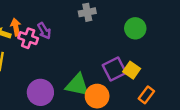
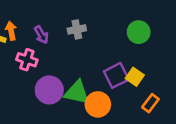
gray cross: (87, 12) -> (77, 29), moved
pink cross: (28, 38) -> (27, 60), moved
purple circle: (40, 92) -> (49, 90), moved

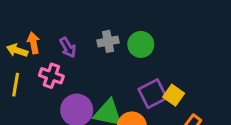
green circle: (139, 32) -> (141, 44), moved

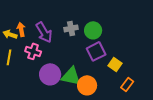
purple arrow: (68, 47) -> (44, 32), size x1.5
purple square: (153, 94) -> (96, 51), moved

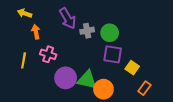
purple arrow: (44, 32) -> (68, 18), moved
yellow arrow: (10, 34) -> (25, 13), moved
purple square: (96, 51) -> (113, 54), turned 36

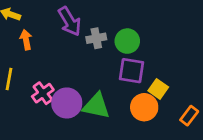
pink cross: (48, 54) -> (43, 93), moved, turned 35
orange rectangle: (144, 88) -> (189, 116), moved
orange circle: (103, 89) -> (144, 107), moved

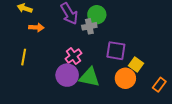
orange arrow: (26, 40) -> (36, 27), turned 104
green circle: (127, 41) -> (97, 15), moved
pink cross: (43, 93) -> (73, 56), moved

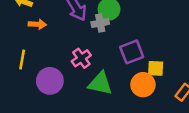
purple square: (116, 51) -> (132, 52), turned -30
yellow square: (136, 64) -> (156, 68), turned -32
purple circle: (67, 75) -> (50, 81), moved

